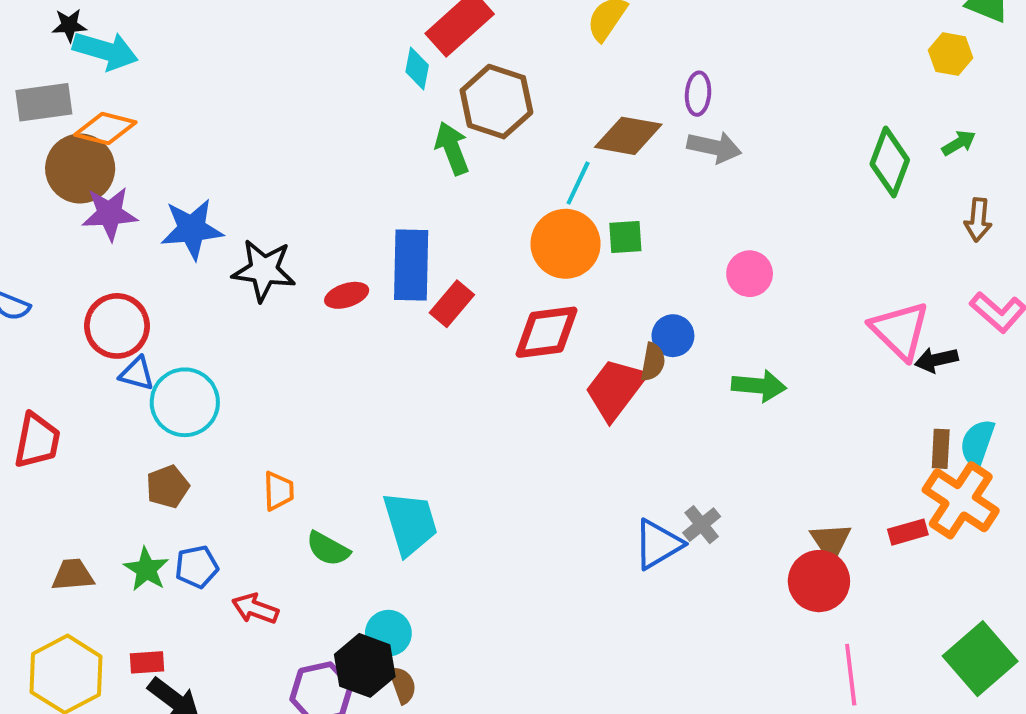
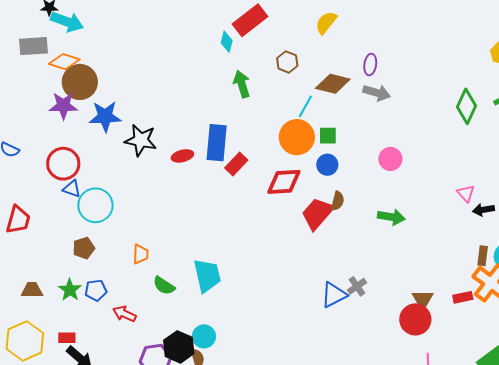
brown hexagon: (496, 102) -> (287, 62), moved, size x0.6
brown circle: (80, 168) -> (80, 82), moved
pink triangle: (900, 330) -> (466, 193), size x0.6
blue circle: (673, 336) -> (327, 165), moved
cyan circle: (388, 633) -> (204, 336), moved

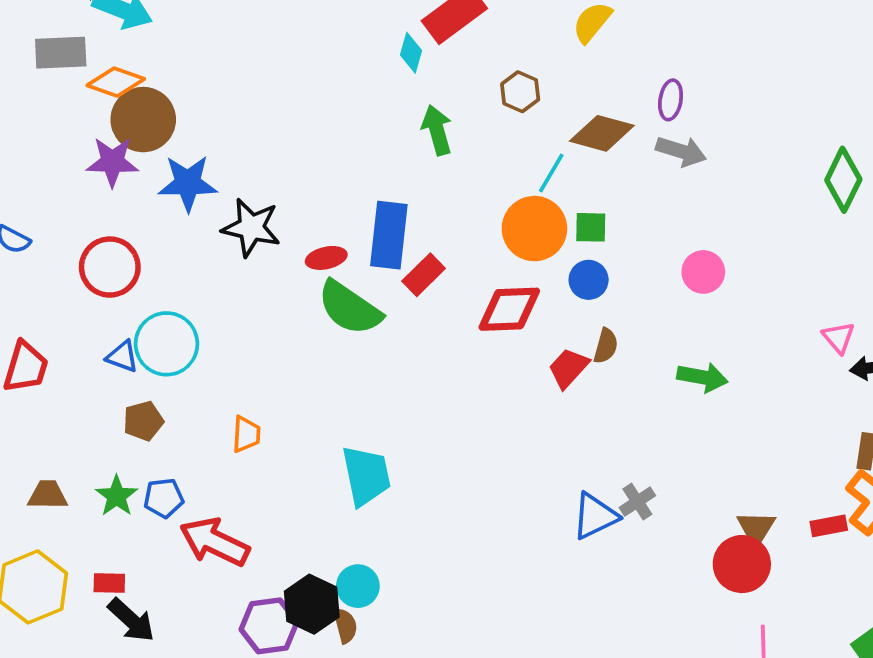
blue triangle: (72, 189) -> (122, 357), moved
red trapezoid: (317, 214) -> (569, 368), size x0.7
green semicircle: (164, 286) -> (350, 308), moved, size x1.6
red arrow: (124, 314) -> (214, 542), size x1.6

